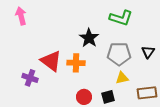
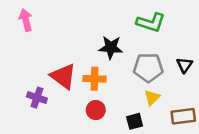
black star: (89, 38) -> (111, 48), turned -30
yellow triangle: (122, 78) -> (152, 98), turned -32
red circle: (84, 97) -> (96, 110), moved

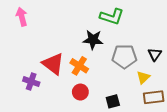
green L-shape: (151, 23) -> (112, 17), moved
orange cross: (94, 79) -> (79, 66), turned 30
yellow triangle: (152, 98) -> (143, 77), moved

